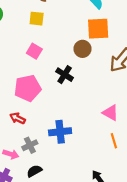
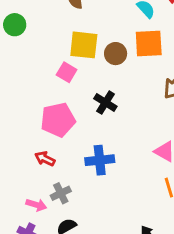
yellow square: (37, 19) -> (84, 45), moved, size x1.5
brown circle: (82, 49) -> (116, 54), moved
blue cross: (60, 132) -> (100, 160), moved

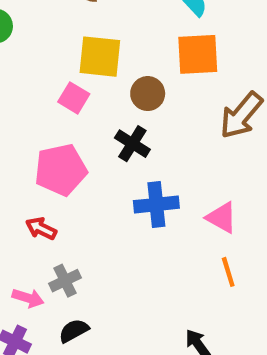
brown circle: (116, 54) -> (148, 94), moved
blue cross: (100, 160) -> (156, 204), moved

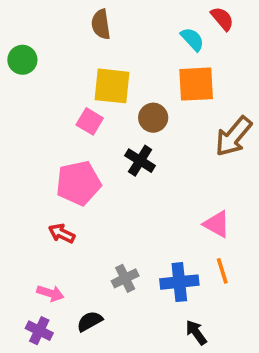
blue cross: (156, 204) -> (179, 282), moved
gray cross: (65, 281) -> (125, 278), moved

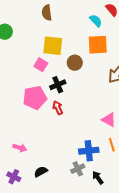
black cross: (140, 161) -> (58, 85), moved, turned 35
red arrow: (62, 233) -> (58, 108), moved, turned 40
gray cross: (125, 278) -> (78, 169), moved
pink arrow: (50, 293) -> (20, 148), moved

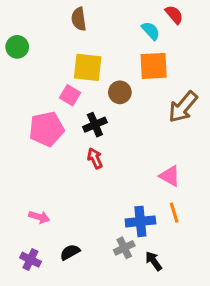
pink pentagon: (35, 98) -> (47, 129), moved

